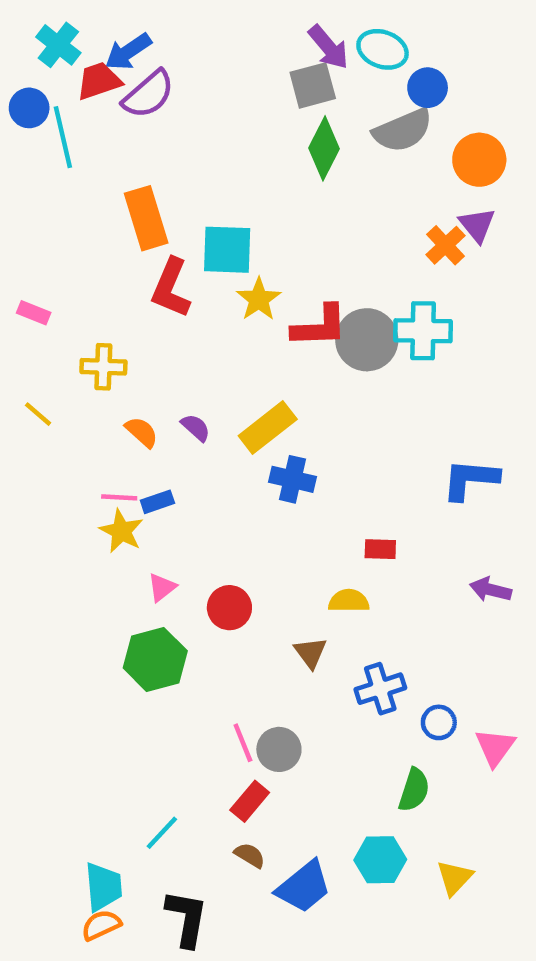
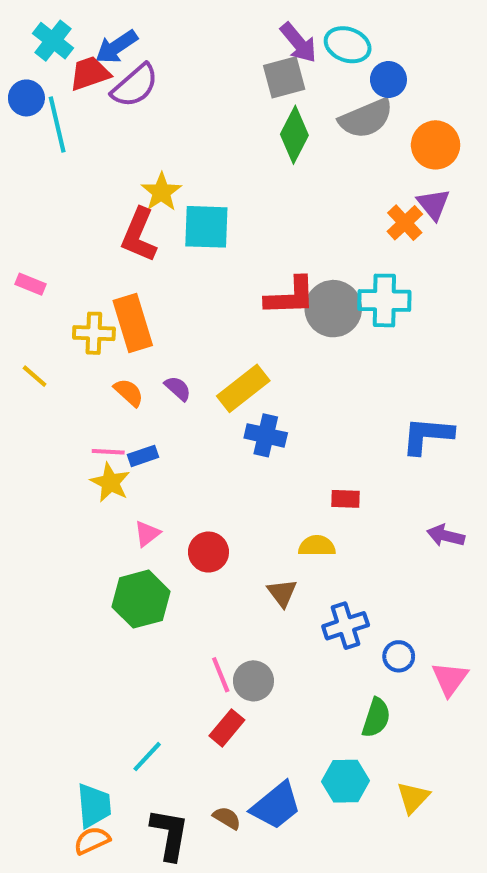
orange rectangle: (146, 218) -> (133, 323), moved
red L-shape: (171, 288) -> (139, 235), moved
yellow star: (259, 299) -> (161, 192), moved
brown semicircle: (250, 855) -> (227, 818), moved

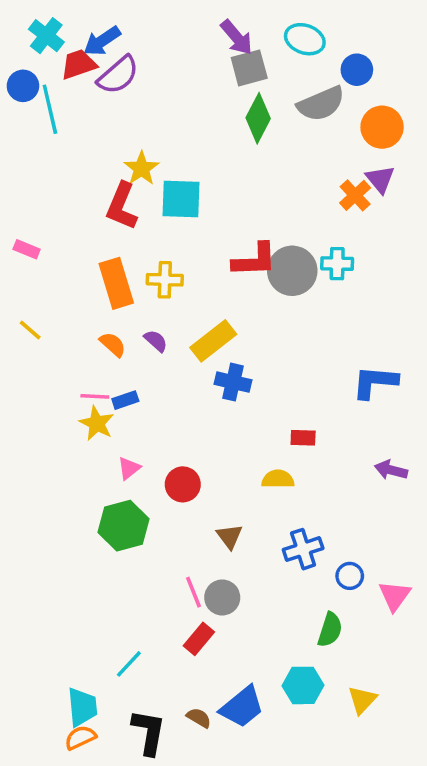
purple arrow: (298, 43) -> (237, 37), moved
blue circle: (388, 80) -> (357, 70), moved
cyan cross: (384, 300) -> (337, 264), size x0.7
yellow cross: (94, 333) -> (165, 280), moved
brown triangle: (282, 593) -> (229, 536), moved

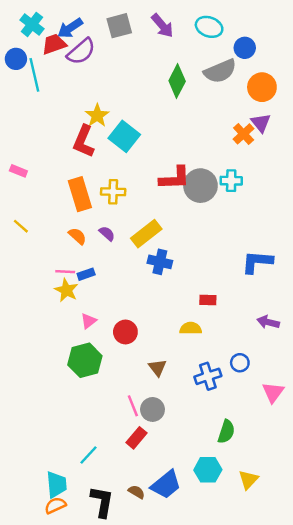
gray square: (249, 68) -> (119, 26), moved
cyan square: (181, 199) -> (124, 136), turned 36
blue circle: (350, 576) -> (240, 363), moved
pink triangle: (395, 596) -> (273, 392), moved

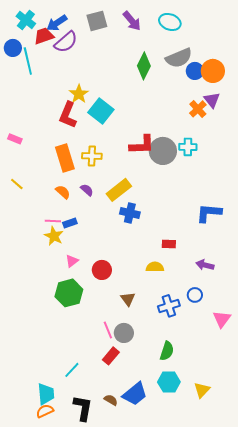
blue circle: (245, 48) -> (195, 71), moved
purple arrow: (268, 322) -> (205, 265), moved
green semicircle: (226, 432) -> (167, 351), moved

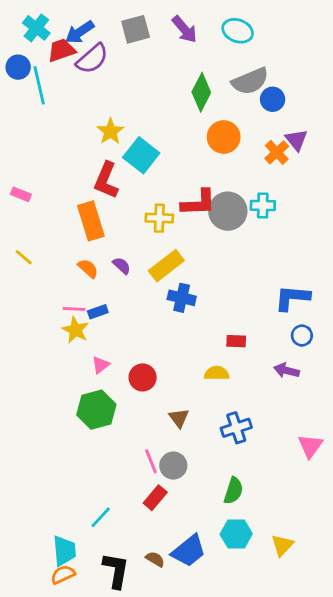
orange circle: (213, 71) -> (224, 137), moved
red L-shape: (68, 115) -> (106, 180), moved
yellow cross: (92, 156) -> (159, 218), moved
blue circle: (195, 295) -> (302, 336), moved

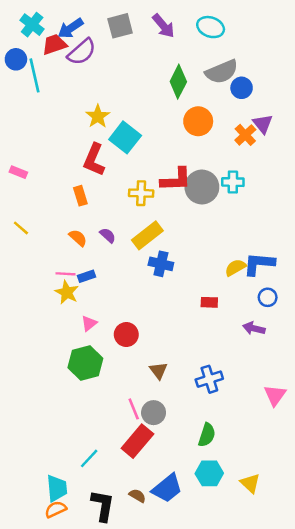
orange rectangle: (91, 221) -> (80, 196), size x0.6
yellow semicircle: (217, 373) -> (235, 268), moved, turned -30
red rectangle: (155, 498) -> (137, 441), size x1.5
yellow triangle: (282, 545) -> (250, 483), turned -30

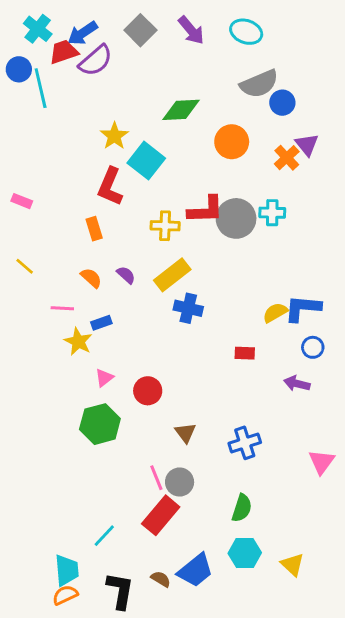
gray square: (120, 26) -> (140, 30), turned -30
green diamond: (178, 82) -> (181, 110), moved, turned 60
pink line: (66, 274) -> (62, 308), moved

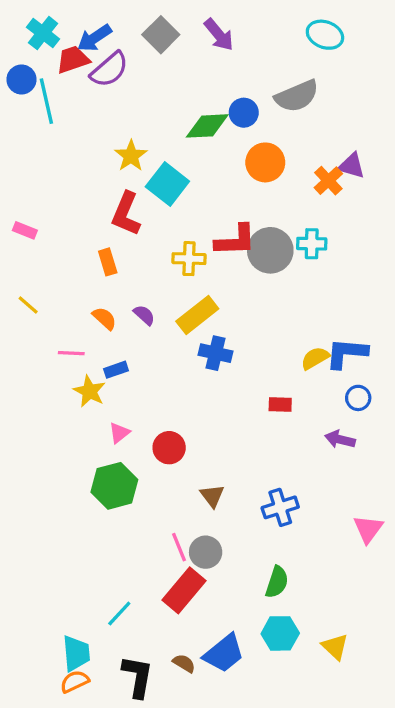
cyan ellipse: (246, 32) -> (325, 35), moved
blue circle: (282, 103) -> (244, 113), moved
purple triangle: (307, 145) -> (352, 166), turned -35

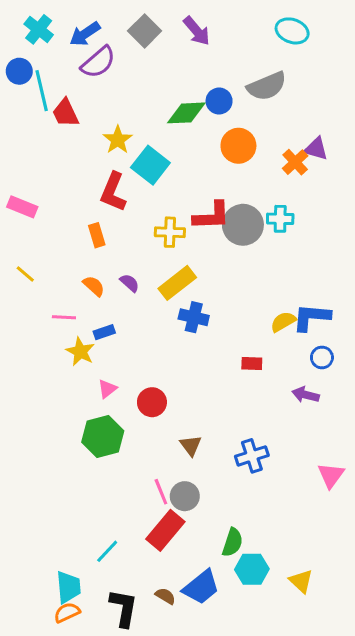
red trapezoid: (73, 60) -> (65, 113), moved, turned -96
pink rectangle: (25, 230) -> (22, 207), size x1.4
green semicircle: (277, 582) -> (232, 542), moved

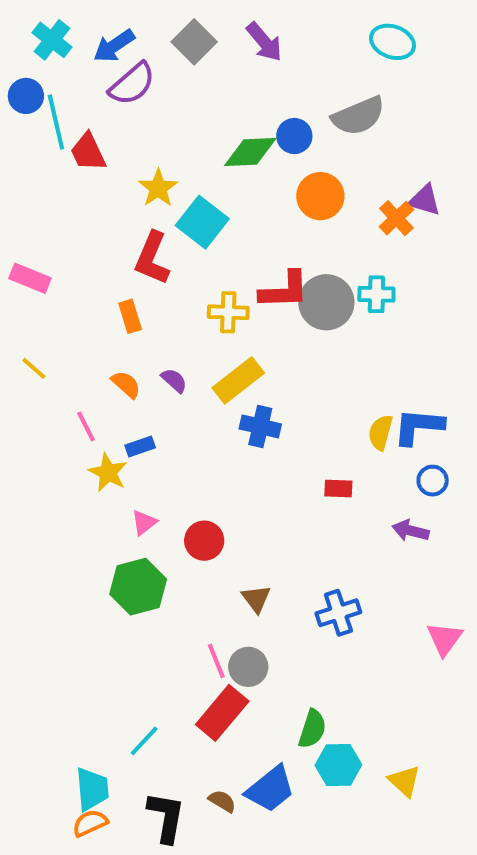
pink line: (64, 317) -> (86, 426), turned 60
yellow semicircle: (283, 322) -> (380, 432), turned -45

